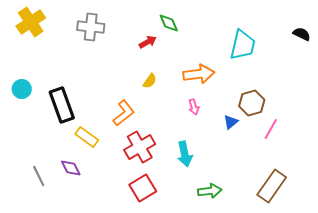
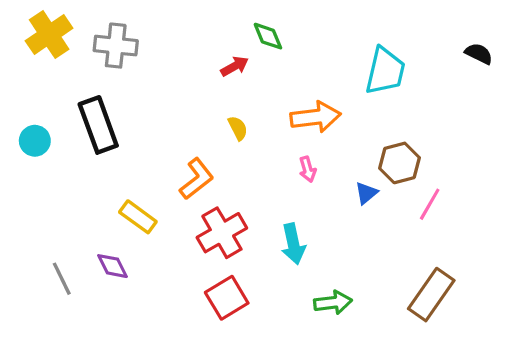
gray cross: (91, 27) -> (116, 46), moved
yellow semicircle: (150, 81) -> (238, 128), turned -63
black rectangle: (62, 105) -> (98, 125), moved

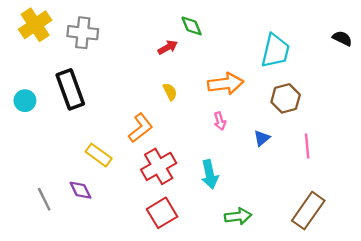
brown hexagon: (400, 163) -> (286, 98), moved
pink line: (430, 204) -> (307, 146), turned -35

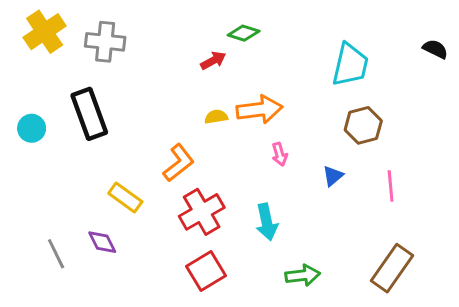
green diamond: (192, 26) -> (244, 33), turned -50
orange arrow: (226, 84) -> (259, 110), moved
yellow semicircle: (170, 92) -> (216, 117), turned -72

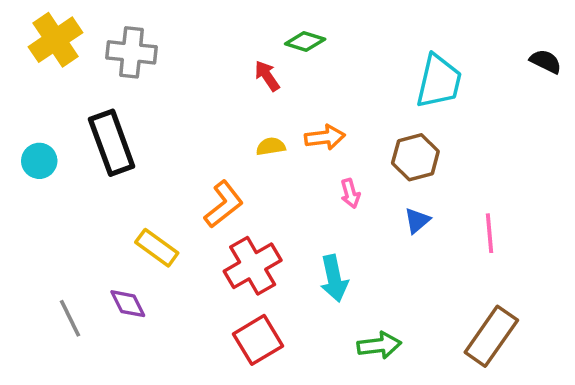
red arrow: (213, 61) -> (267, 76), turned -95
orange arrow: (259, 110) -> (325, 137), size x0.7
brown hexagon: (363, 125) -> (415, 157), moved

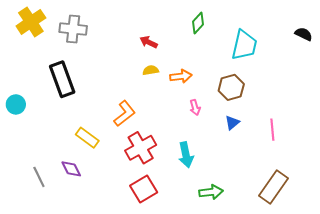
green diamond: (305, 41) -> (198, 23), moved, turned -65
red arrow: (267, 76) -> (149, 42), turned -30
yellow semicircle: (271, 146) -> (151, 70), moved
cyan circle: (39, 161) -> (16, 104), moved

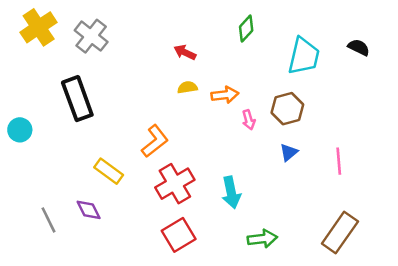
gray cross: (73, 29) -> (91, 36), turned 32
black semicircle: (304, 34) -> (359, 47), moved
pink arrow: (195, 108) -> (249, 120), moved

